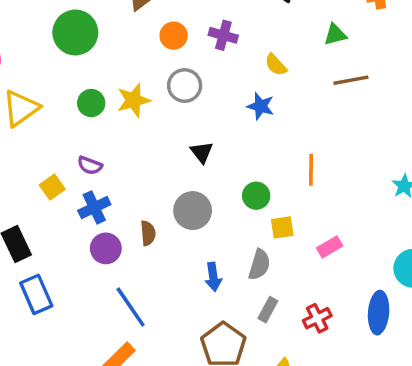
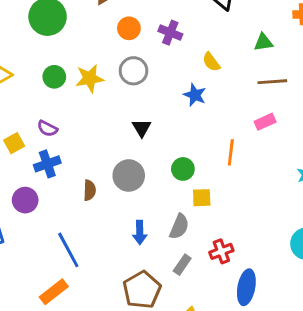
pink rectangle: (330, 247) -> (265, 122), moved
purple circle: (106, 248) -> (25, 200), moved
blue ellipse: (379, 313) -> (246, 287), moved
red cross: (317, 318) -> (221, 251), moved

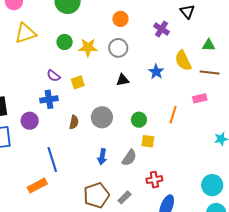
purple cross: (170, 33) -> (161, 29), moved
yellow semicircle: (211, 62) -> (183, 61), moved, size x1.5
black triangle: (142, 128) -> (123, 80), moved, turned 40
yellow square: (14, 143) -> (78, 82), moved
gray rectangle: (182, 265) -> (124, 197), moved

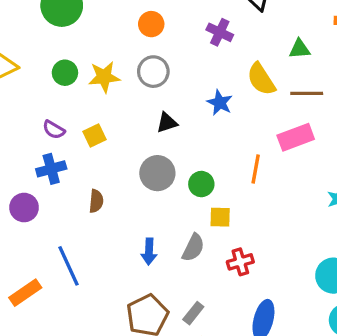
pink rectangle: (200, 98) -> (296, 137), size x1.5
gray circle: (102, 117) -> (157, 173), moved
red cross: (154, 180) -> (240, 262), moved
orange rectangle: (37, 186) -> (25, 293), moved

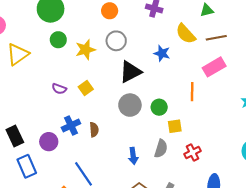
green circle: (65, 73) -> (58, 40), moved
black triangle: (167, 123) -> (130, 72), size x1.6
blue cross: (51, 169) -> (71, 126), moved

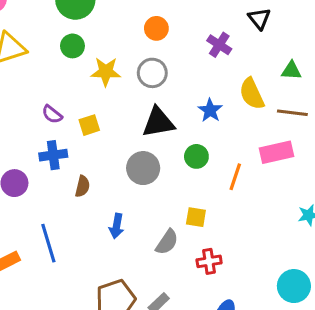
green circle: (159, 107) -> (196, 156), moved
blue cross: (71, 126) -> (53, 155), moved
blue arrow: (133, 156) -> (117, 226), moved

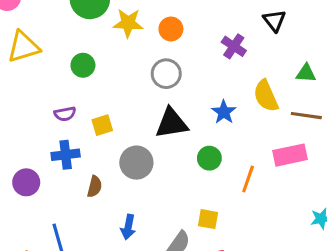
green circle: (72, 46) -> (83, 65), moved
yellow star: (106, 72) -> (128, 23), moved
purple semicircle: (52, 114) -> (65, 114), turned -50
gray circle: (143, 168) -> (136, 163), moved

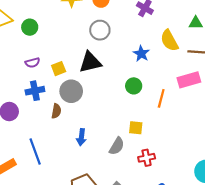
green circle: (83, 65) -> (30, 27), moved
black triangle: (172, 123) -> (90, 62), moved
gray circle: (136, 163) -> (71, 91), moved

